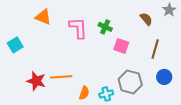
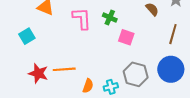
cyan square: (15, 45) -> (27, 36), moved
brown line: (155, 49) -> (173, 34), moved
blue circle: (164, 77) -> (171, 69), size x1.6

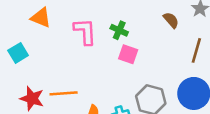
pink square: (126, 37) -> (128, 54), moved

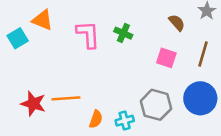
cyan square: (18, 53) -> (18, 38), moved
pink square: (128, 54) -> (166, 58), moved

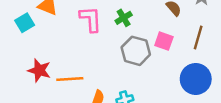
green cross: (123, 33) -> (124, 18), turned 35
red star: (33, 104) -> (39, 70), moved
gray hexagon: (156, 105) -> (136, 51), moved

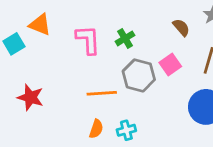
pink square: (164, 41) -> (170, 64), turned 36
orange line: (70, 79) -> (102, 93), moved

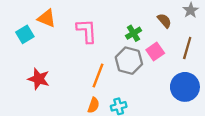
green cross: (125, 38) -> (133, 33), moved
orange line: (102, 93) -> (98, 75), turned -65

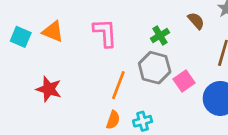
orange triangle: (47, 18) -> (53, 31), moved
cyan square: (25, 34) -> (21, 37), moved, turned -36
pink square: (155, 51) -> (184, 81), moved

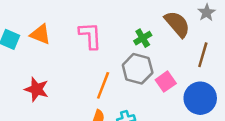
brown semicircle: (196, 21) -> (177, 24), size x1.6

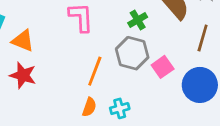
orange triangle: (40, 34) -> (23, 41), moved

